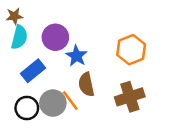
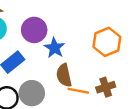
brown cross: (130, 97) -> (106, 87), size x0.7
orange line: (70, 101) -> (78, 91), moved, turned -42

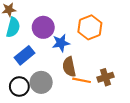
orange hexagon: (107, 42) -> (90, 27), moved
blue star: (54, 48) -> (61, 43), turned 30

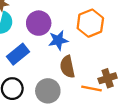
orange line: (82, 80) -> (91, 89), moved
gray circle: (41, 82) -> (48, 91), moved

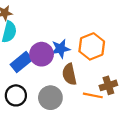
purple circle: (39, 23) -> (42, 54), moved
orange hexagon: (90, 23) -> (92, 46), moved

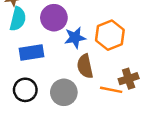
purple circle: (42, 54) -> (54, 18), moved
blue rectangle: (21, 62) -> (32, 53), turned 30

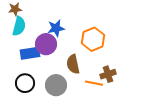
purple circle: (54, 18) -> (46, 44), moved
blue star: (75, 38) -> (56, 28), moved

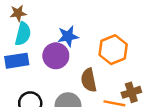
blue rectangle: (30, 53) -> (17, 61), moved

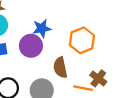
brown cross: (131, 92) -> (98, 78), turned -35

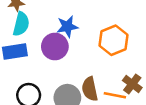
brown semicircle: (60, 68) -> (90, 89), moved

